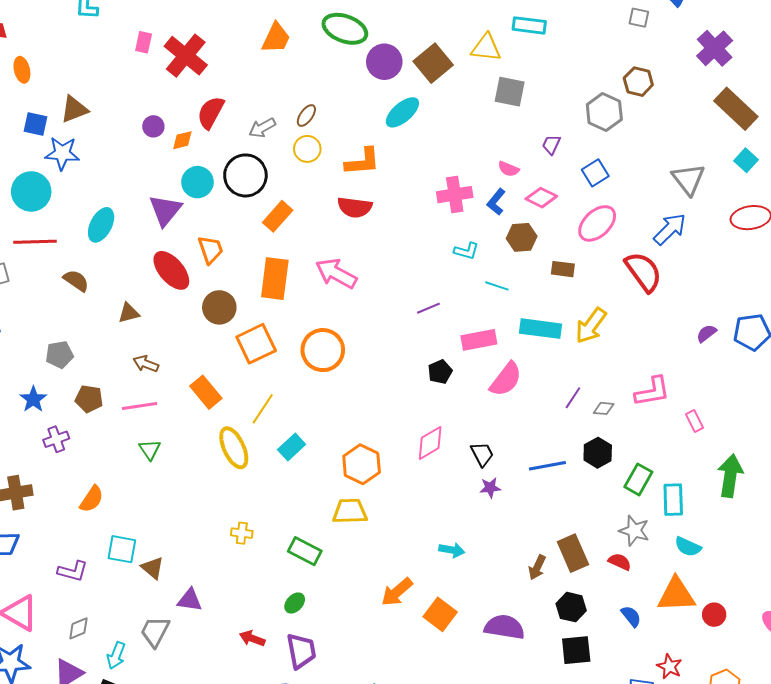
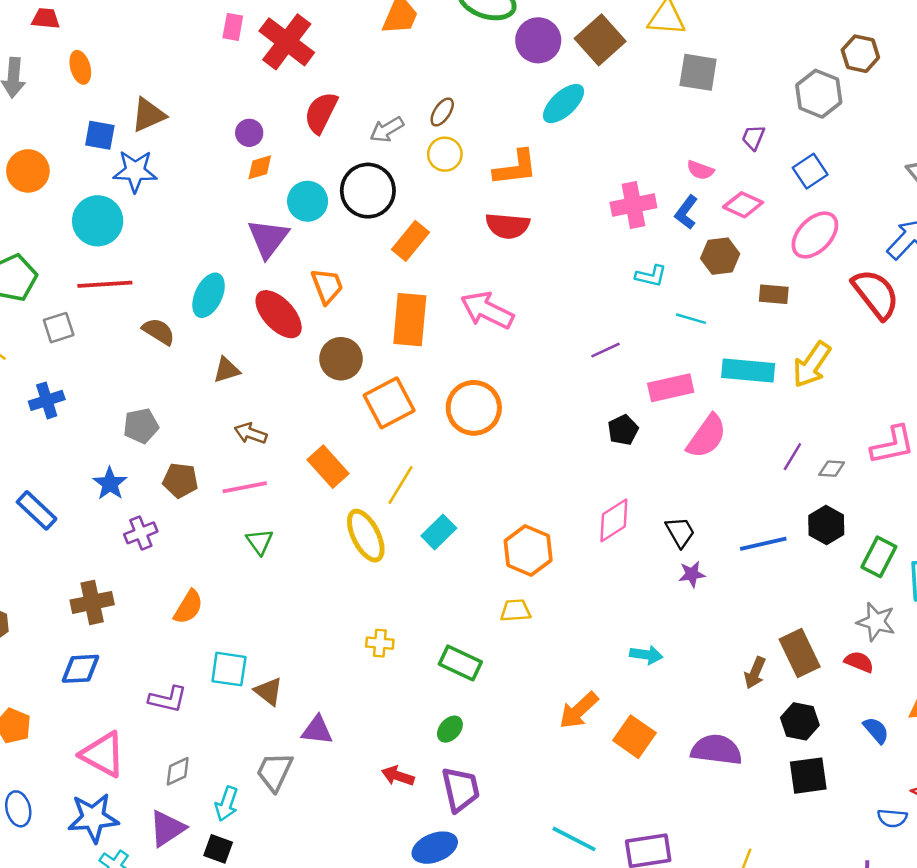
orange diamond: (182, 140) -> (260, 167), moved
cyan ellipse: (101, 225) -> (209, 295), moved
yellow trapezoid: (350, 511) -> (515, 610), size x0.7

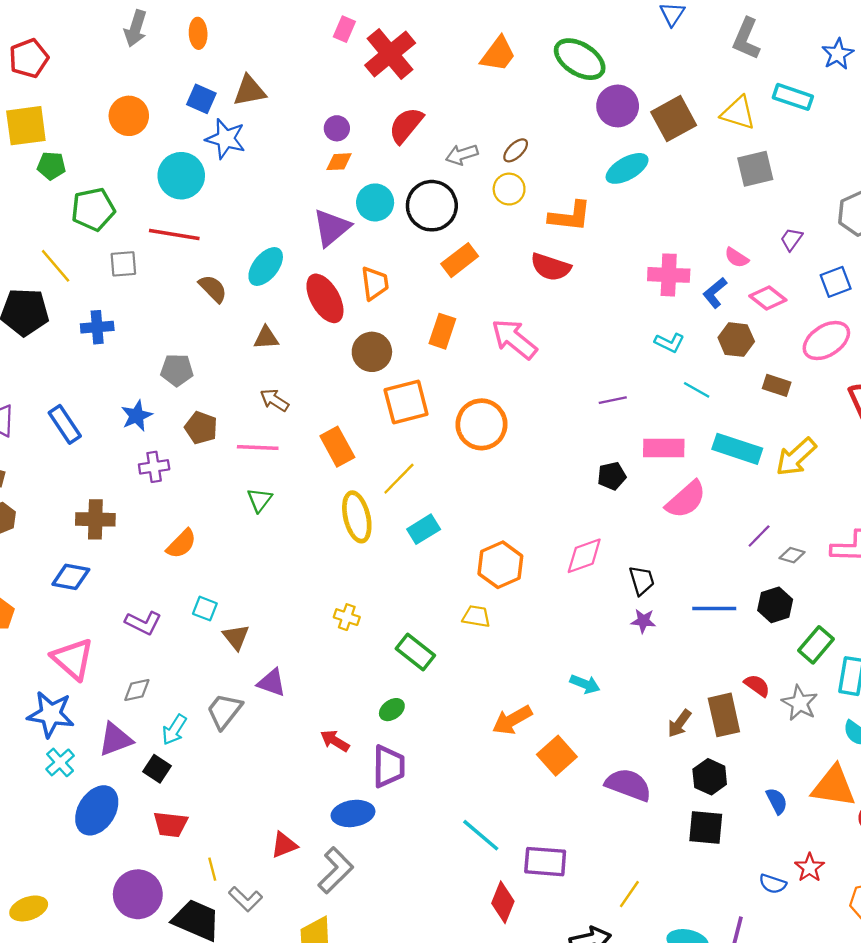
gray square: (698, 72) -> (755, 169), turned -36
orange rectangle: (410, 320) -> (442, 331), size x0.7
red semicircle: (859, 662) -> (757, 685), moved
cyan square: (229, 669) -> (205, 609), size x0.7

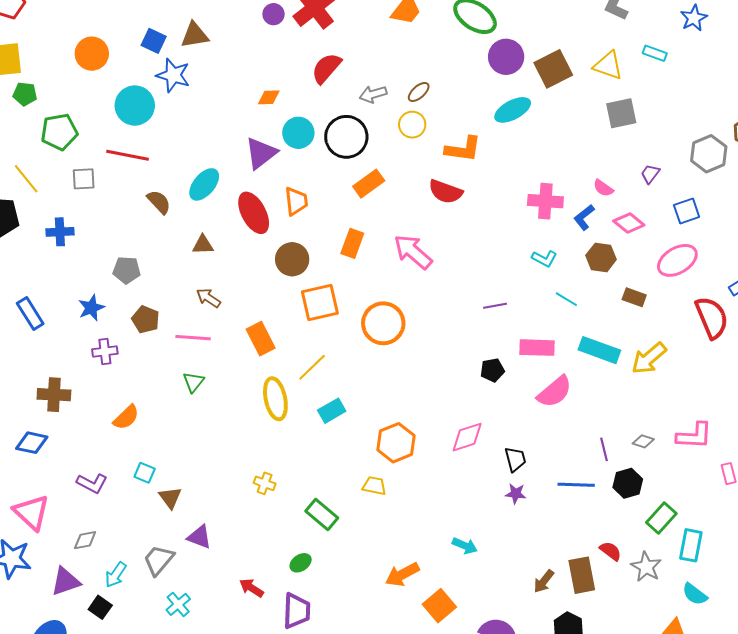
cyan rectangle: (793, 97) -> (655, 53), size x0.7
purple circle: (337, 128) -> (273, 14), moved
purple line: (759, 536) -> (604, 449), moved, turned -60
cyan cross: (60, 762) -> (178, 604), moved

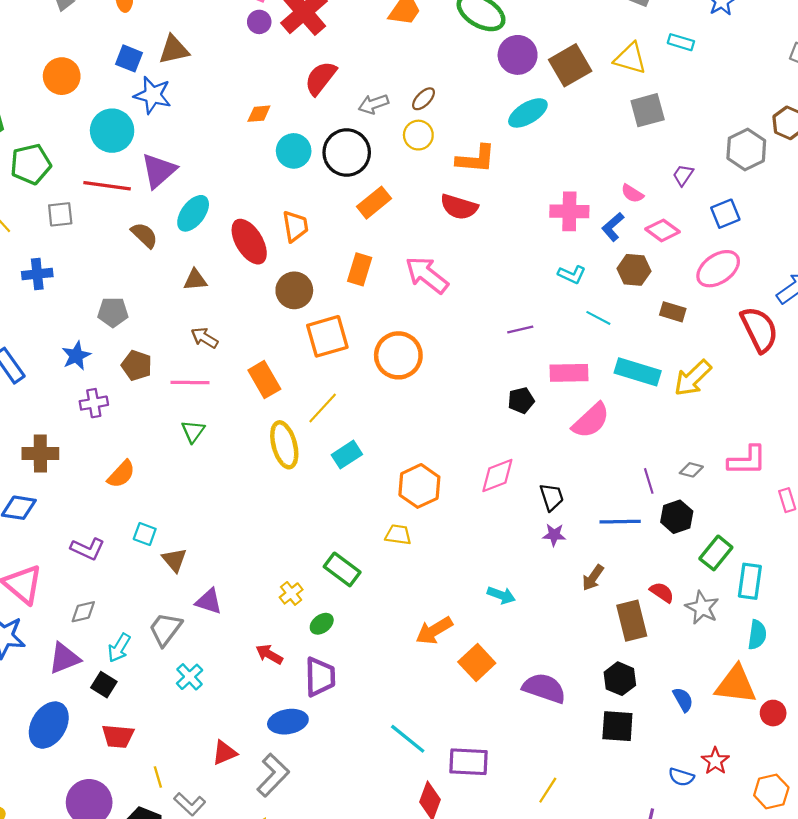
purple triangle: (261, 153) -> (159, 171), moved
yellow cross: (265, 483) -> (291, 593), moved, turned 35
brown arrow: (544, 581) -> (593, 578), moved
cyan semicircle: (695, 594) -> (757, 635), turned -116

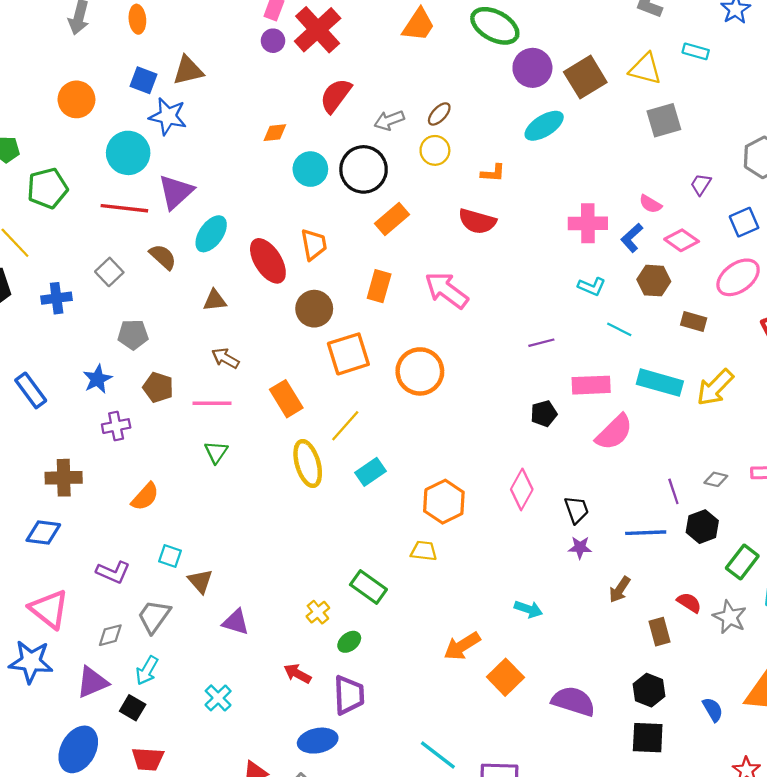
orange L-shape: (476, 159) -> (493, 173), size x0.6
gray square: (60, 214) -> (109, 272), moved, turned -36
pink diamond: (497, 476) -> (522, 489), turned -39
brown rectangle: (632, 621) -> (660, 632), size x0.7
gray trapezoid: (165, 629) -> (154, 616), moved

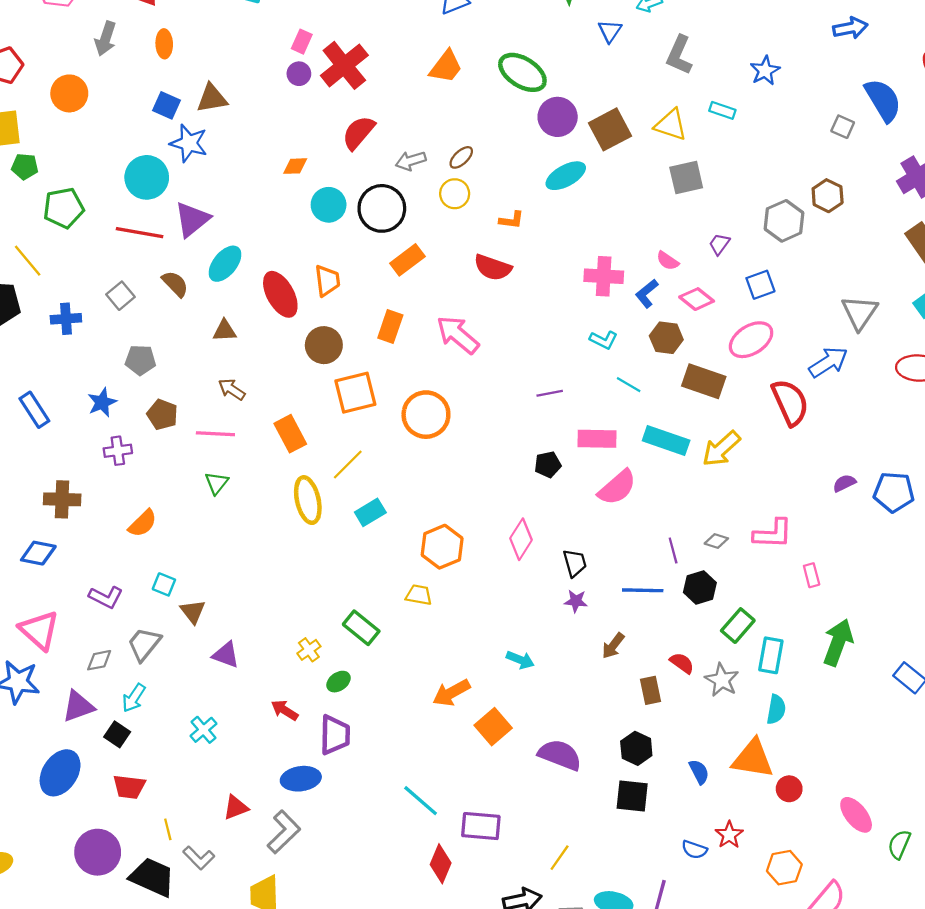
orange circle: (76, 99) -> (69, 93), moved
brown rectangle: (694, 321) -> (704, 381), size x1.6

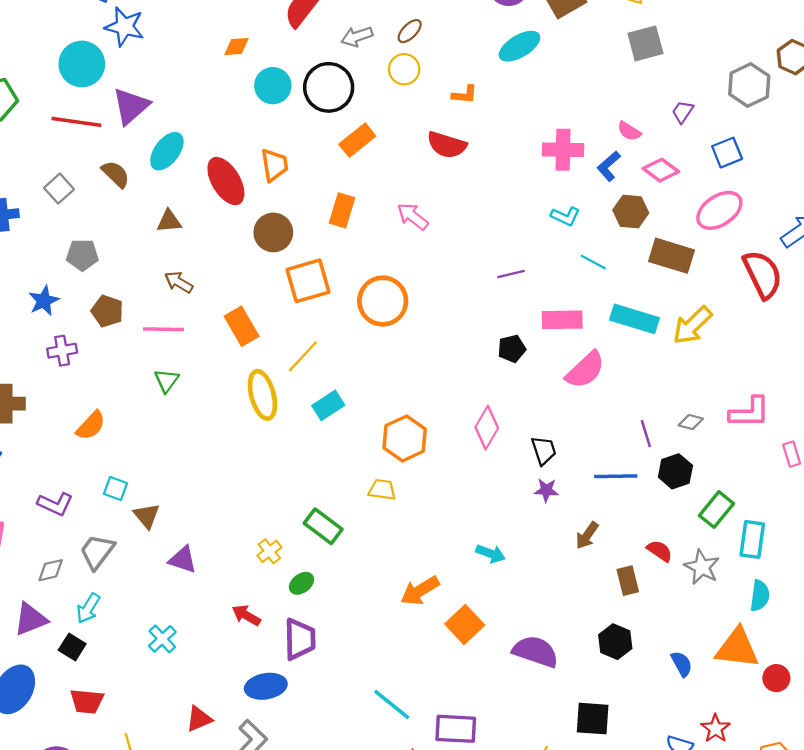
pink arrow: (458, 335) -> (413, 216), size x0.7
black square: (632, 796) -> (593, 719), moved

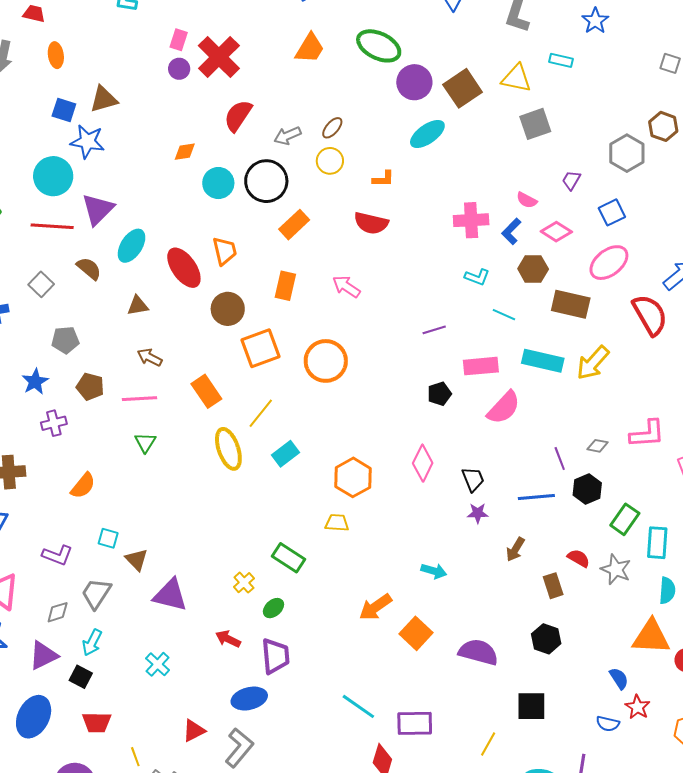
purple triangle: (183, 560) -> (170, 595), size x1.4
blue semicircle: (682, 664) -> (619, 678), moved

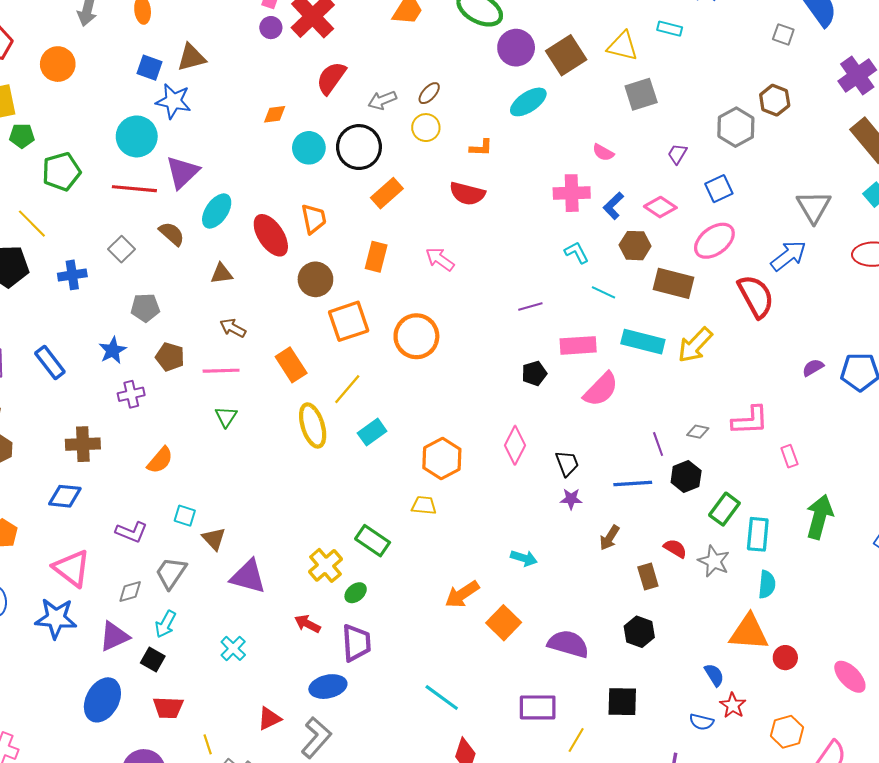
pink semicircle: (527, 200) -> (603, 152), moved
cyan L-shape: (477, 277) -> (577, 253), turned -140
yellow cross: (244, 583) -> (325, 565), size x1.5
purple rectangle: (415, 723) -> (538, 707), moved

